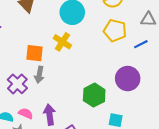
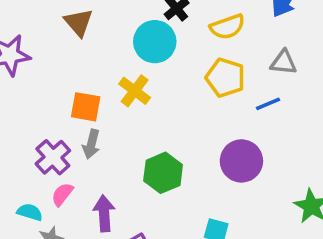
green hexagon: (94, 95) -> (163, 173), moved
pink semicircle: (26, 113) -> (62, 194), moved, turned -80

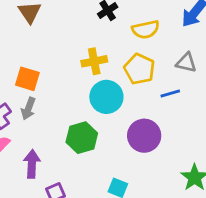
cyan circle: (155, 42) -> (106, 97), moved
yellow cross: (135, 91) -> (94, 61), moved, turned 35

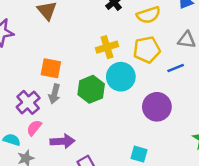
yellow pentagon: (139, 69) -> (147, 50), turned -30
green hexagon: (82, 138) -> (91, 89), moved
purple arrow: (32, 164) -> (62, 141), turned 90

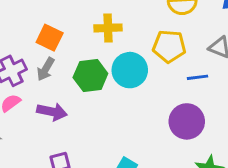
yellow cross: (107, 47) -> (108, 28), moved
purple circle: (157, 107) -> (187, 121), moved
purple arrow: (62, 141) -> (52, 112), moved

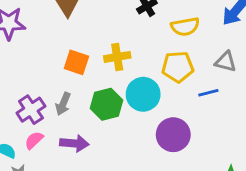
orange square: (50, 38) -> (76, 62), moved
purple circle: (187, 121) -> (173, 135), moved

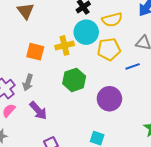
cyan circle: (143, 94) -> (86, 32), moved
green hexagon: (106, 104) -> (74, 80), moved
purple arrow: (74, 143) -> (38, 111), turned 48

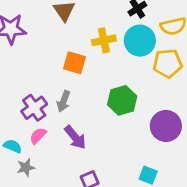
yellow cross: (65, 45) -> (104, 40), moved

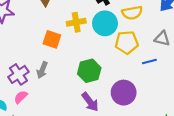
purple arrow: (75, 137) -> (90, 102), moved

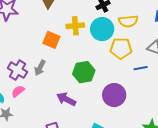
purple cross: (18, 74) -> (17, 70), turned -30
purple arrow: (90, 102) -> (66, 99), moved, turned 150

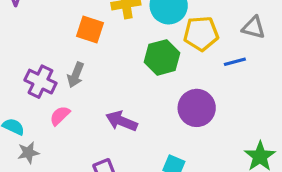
green hexagon: (84, 72) -> (162, 57), moved
pink semicircle: (18, 91) -> (60, 116), moved

